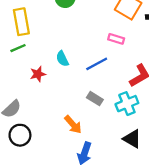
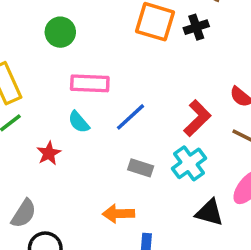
pink rectangle: (116, 39) -> (90, 83), moved, size x1.5
orange arrow: (73, 125) -> (118, 214), turned 144

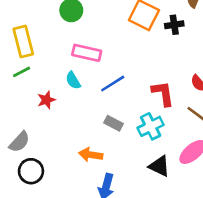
red L-shape: (197, 118) -> (163, 93), turned -64

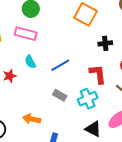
black cross: (174, 25) -> (105, 43), moved
pink rectangle: (87, 53) -> (26, 34), moved
orange arrow: (91, 155) -> (32, 119), moved

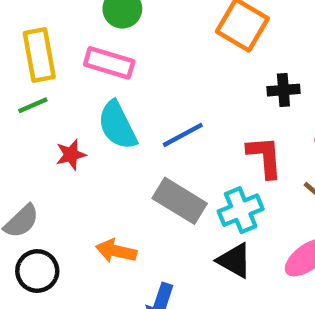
cyan semicircle: (30, 62) -> (117, 125), size x1.6
gray rectangle: (60, 95) -> (180, 201), size x1.6
black triangle: (93, 129) -> (234, 260), moved

